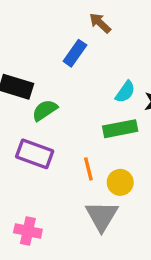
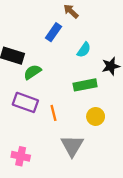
cyan semicircle: (125, 92) -> (84, 50), moved
orange line: (88, 169) -> (53, 113), moved
yellow circle: (120, 182) -> (96, 116), moved

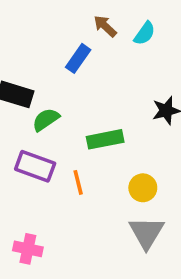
cyan semicircle: (84, 50) -> (145, 33), moved
green rectangle: (85, 85) -> (105, 139), moved
gray triangle: (72, 146) -> (146, 233), moved

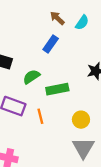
blue rectangle: (78, 58) -> (51, 44), moved
green semicircle: (46, 120) -> (31, 77), moved

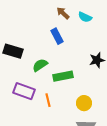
cyan semicircle: (82, 23) -> (85, 17), turned 80
blue rectangle: (51, 44) -> (57, 36), turned -63

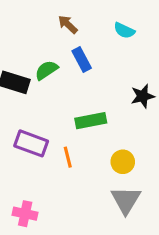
brown arrow: (63, 13) -> (68, 24), moved
green semicircle: (40, 65) -> (46, 70), moved

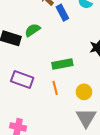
blue rectangle: (82, 59) -> (62, 13), moved
orange line: (68, 157) -> (55, 88), moved

